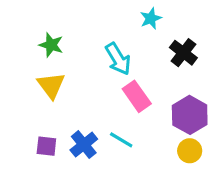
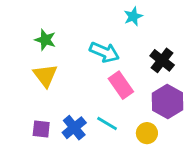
black cross: (183, 53) -> (162, 60), moved
cyan arrow: (118, 59) -> (104, 52), turned -36
yellow circle: (190, 151) -> (147, 133), moved

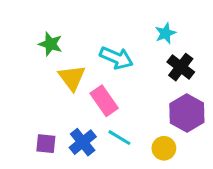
cyan star: (133, 16) -> (165, 33), moved
yellow triangle: (45, 75) -> (72, 78), moved
pink rectangle: (121, 85) -> (104, 101), moved

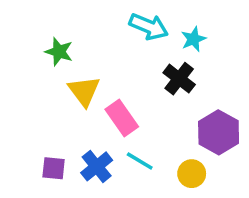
cyan arrow: (116, 58) -> (149, 27), moved
black cross: (181, 67) -> (179, 79), moved

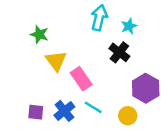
cyan arrow: (149, 27) -> (99, 18), turned -100

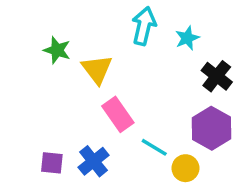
black cross: (119, 52) -> (217, 76), moved
yellow triangle: (56, 61) -> (97, 69), moved
cyan line: (93, 107) -> (154, 147), moved

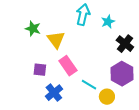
purple square: (52, 163) -> (40, 70), moved

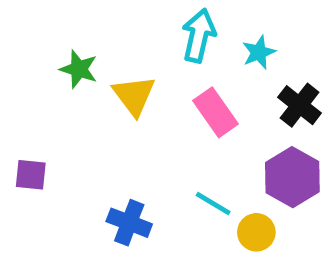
pink rectangle: (68, 66) -> (216, 112), moved
purple square: (40, 70) -> (31, 175), moved
blue cross: (54, 93) -> (129, 223), turned -30

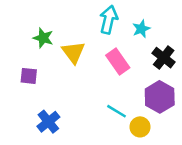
purple square: (31, 175) -> (29, 76), moved
blue cross: (129, 223) -> (48, 122), moved, turned 30

